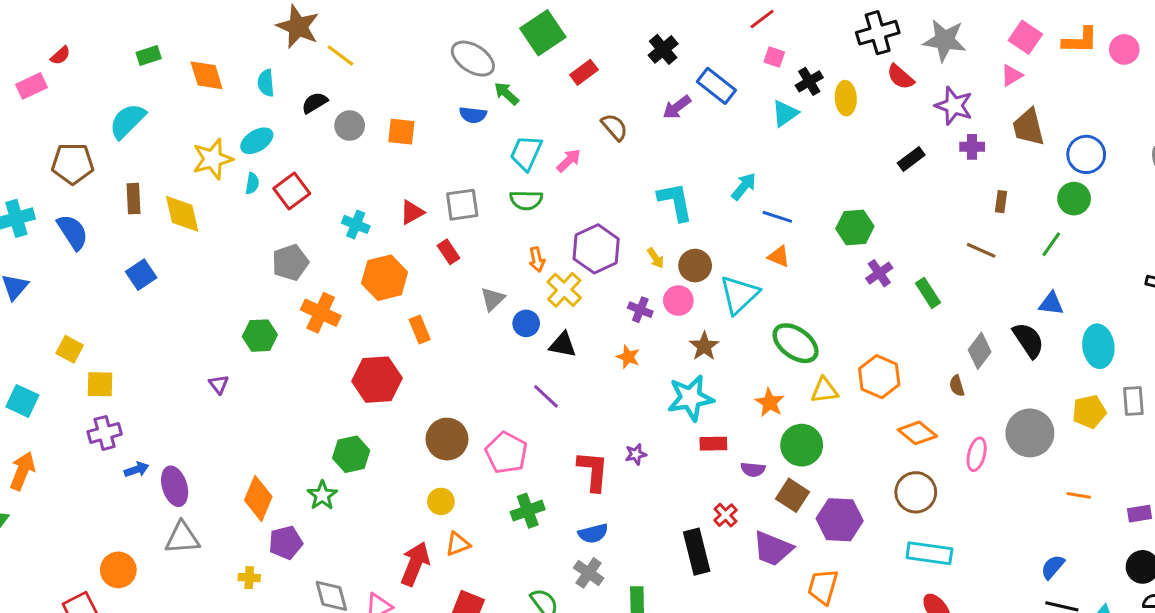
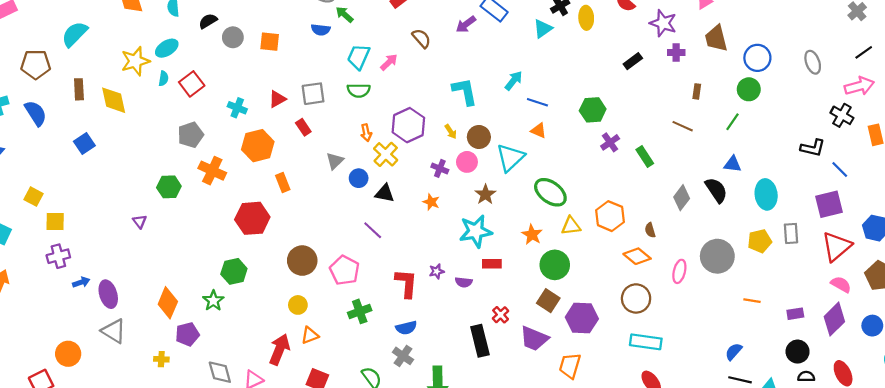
brown semicircle: (957, 386) -> (650, 230), moved
purple semicircle: (753, 469) -> (464, 282), moved
gray triangle: (182, 538) -> (114, 331), turned 36

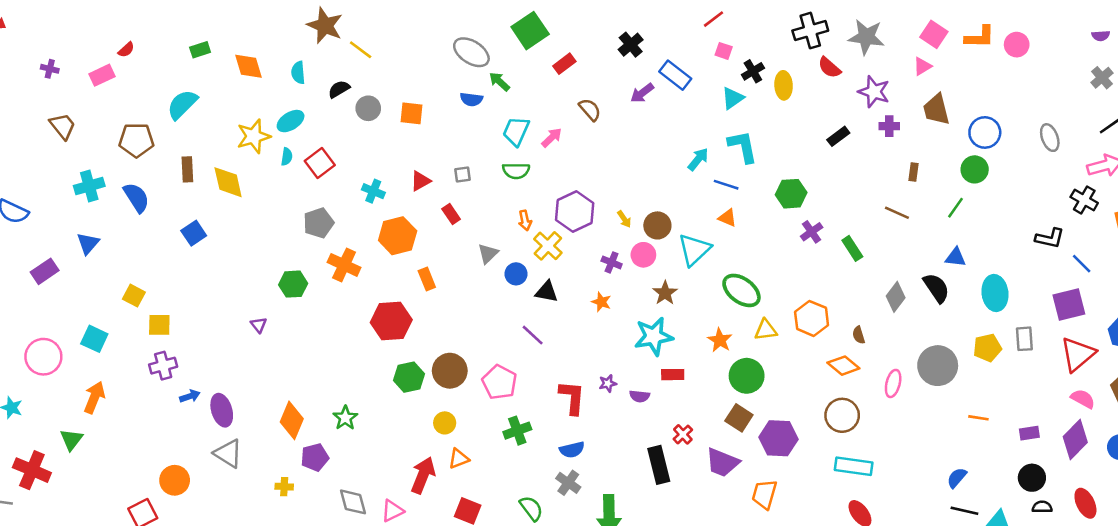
cyan L-shape: (465, 91) -> (743, 147), moved
gray square: (313, 94) -> (463, 175), size x0.6
green hexagon: (234, 271) -> (409, 377), moved

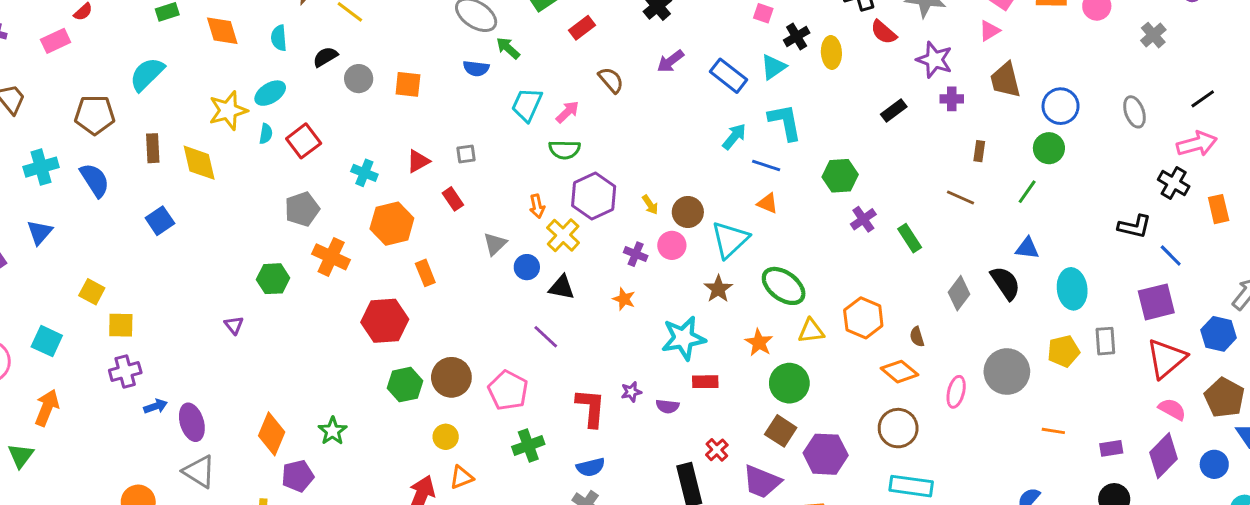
blue rectangle: (675, 75) -> (728, 76), moved
gray cross: (1102, 78) -> (1153, 35), moved
green semicircle: (516, 171) -> (565, 150), moved
brown star: (665, 293) -> (718, 289), moved

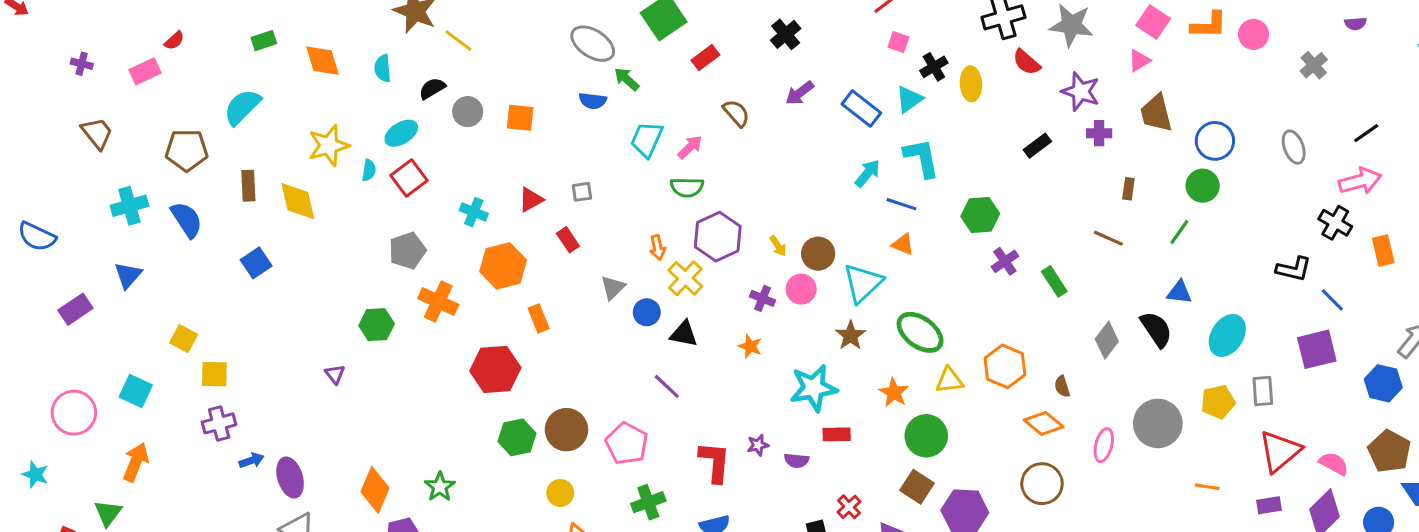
cyan ellipse: (270, 93) -> (401, 133), moved
cyan ellipse: (1072, 289) -> (1227, 335), turned 39
red triangle: (1166, 358) -> (1280, 451), moved

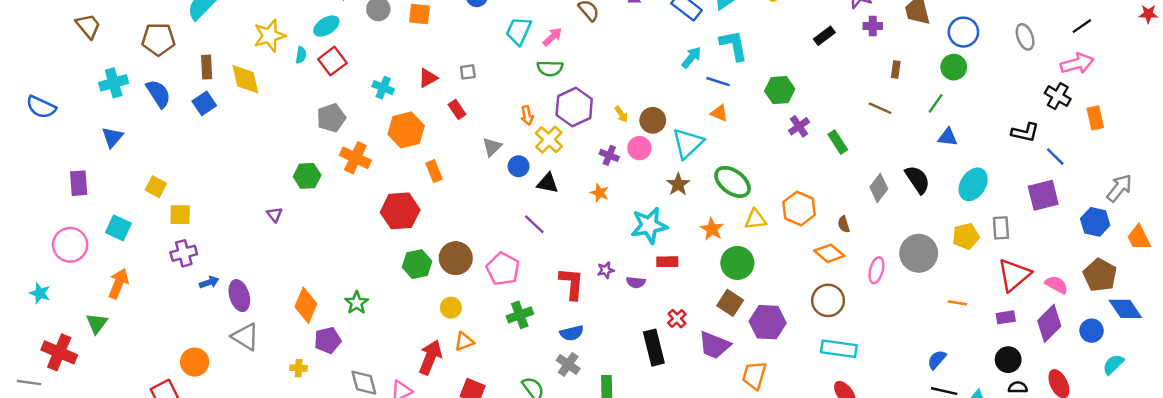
blue square: (256, 263) -> (204, 103), moved
blue triangle: (1179, 292) -> (948, 137), moved
purple rectangle: (75, 309) -> (79, 183), moved, turned -60

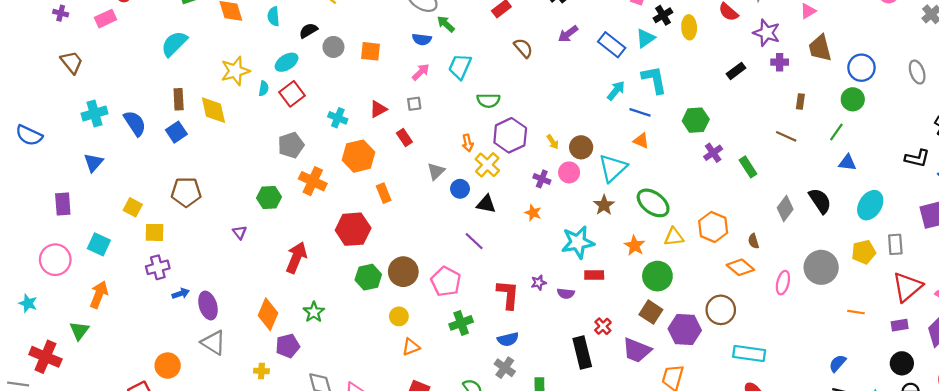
pink arrow: (552, 37) -> (421, 72), moved
brown pentagon: (158, 39) -> (186, 192), moved
brown circle: (828, 300) -> (721, 310), moved
red arrow: (430, 357) -> (296, 258), moved

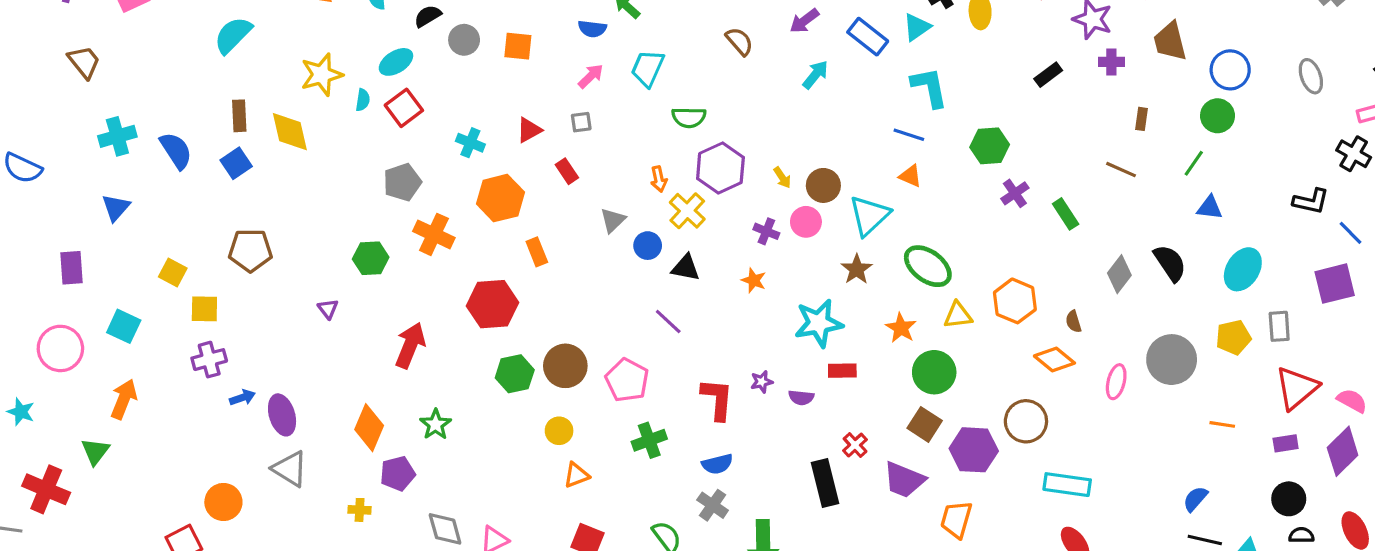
cyan arrow: (616, 91) -> (815, 75), moved

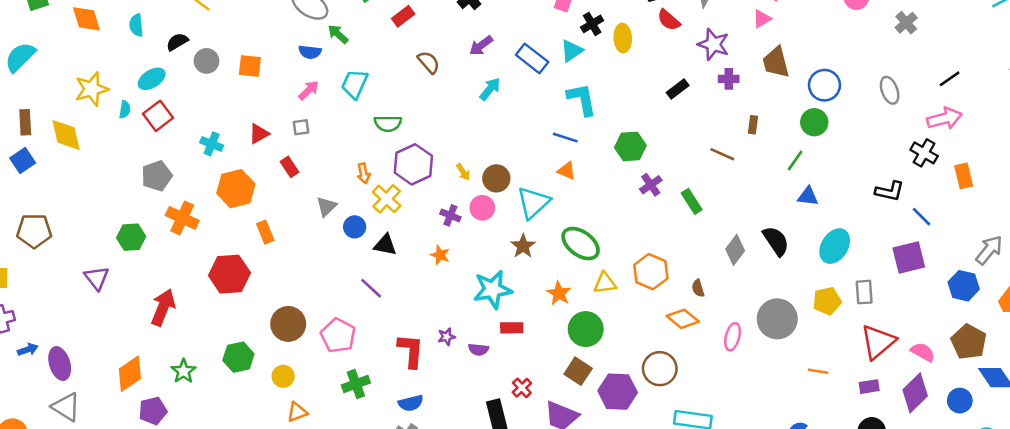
brown line: (1121, 170) -> (722, 154), moved
purple triangle: (328, 309) -> (97, 278), size x1.5
green hexagon: (515, 374) -> (238, 357), moved
orange diamond: (369, 428) -> (130, 374), turned 33

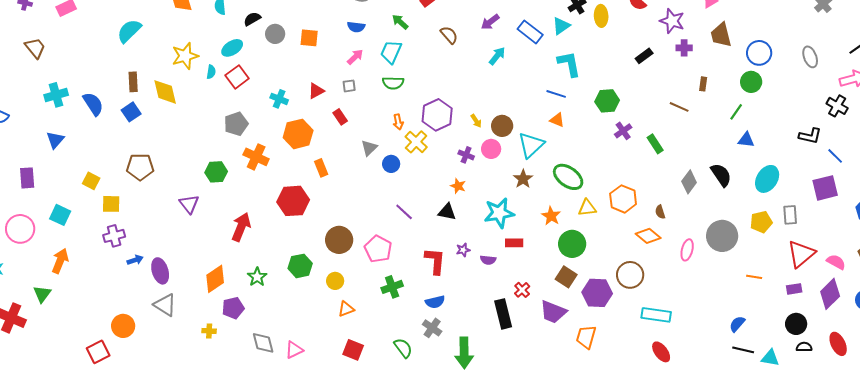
green arrow: (338, 34) -> (400, 22), moved
green semicircle: (388, 124) -> (393, 83), moved
black triangle: (385, 245) -> (447, 212), moved

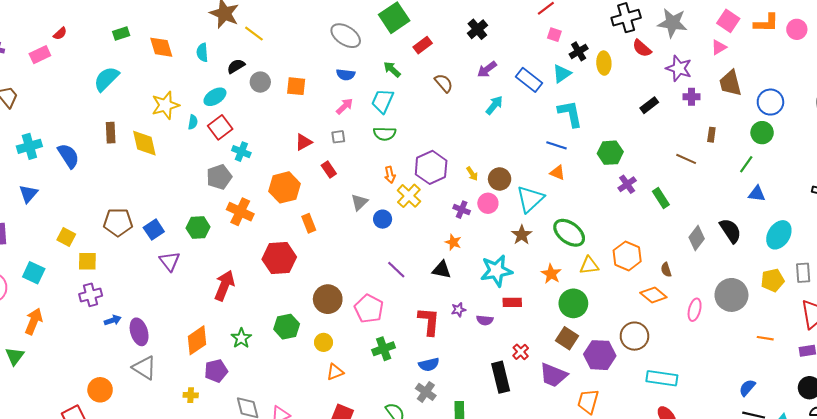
cyan cross: (279, 99) -> (241, 152), moved
blue square: (131, 112) -> (154, 230), moved

